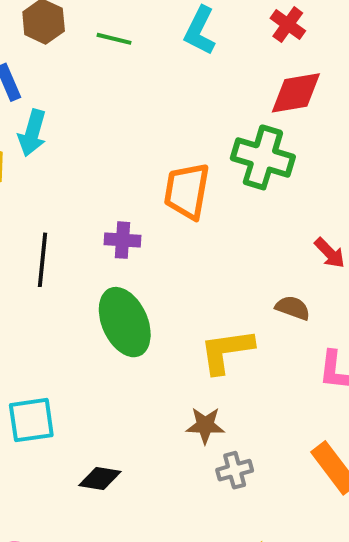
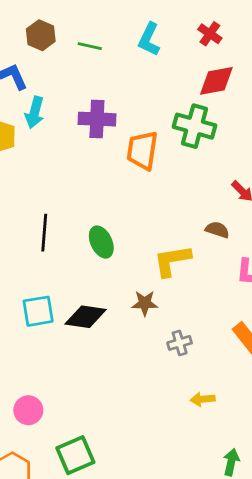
purple cross: (122, 240) -> (97, 119), moved, size x1.5
black line: (42, 260) -> (44, 233), moved
green ellipse: (125, 322) -> (101, 242), size x0.7
brown star: (205, 425) -> (145, 303), moved
black diamond: (100, 478) -> (86, 317), moved, size x1.4

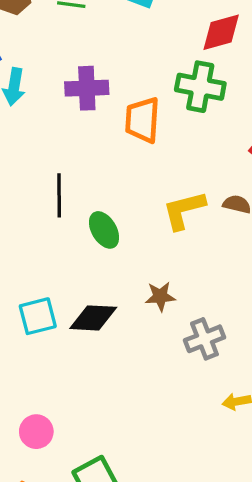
black line: (44, 233) -> (59, 195), moved
yellow L-shape: (172, 261) -> (184, 210), moved
gray cross: (180, 343) -> (204, 339), size x1.4

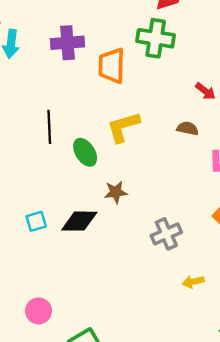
yellow L-shape: (184, 210) -> (123, 127), moved
brown star: (160, 296) -> (116, 192), moved
cyan square: (38, 316) -> (36, 221), size x0.7

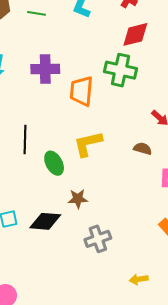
gray cross: (166, 234) -> (98, 239), moved

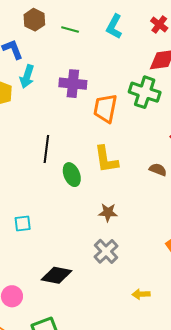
yellow L-shape: (88, 144) -> (106, 159), turned -92
brown star: (78, 199) -> (108, 212), moved
black diamond: (45, 221) -> (56, 275), moved
gray cross: (98, 239) -> (106, 251), turned -30

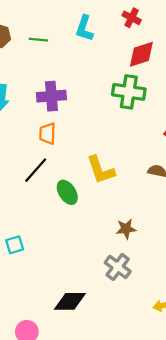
orange trapezoid: (105, 108) -> (47, 134), moved, size x0.7
black line: (46, 149) -> (36, 170), turned 44
brown star: (108, 212) -> (126, 229), moved
cyan square: (23, 223) -> (15, 245), moved

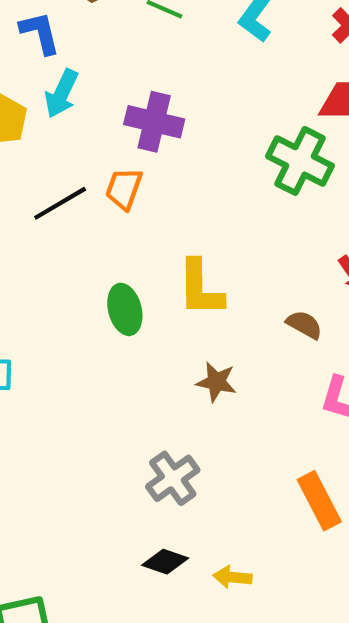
black line: (36, 170) -> (60, 203), moved
brown star: (126, 229) -> (216, 382), moved
black diamond: (70, 301) -> (165, 562), moved, size x0.7

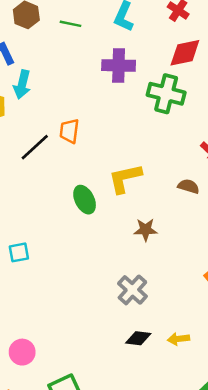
purple cross: (154, 122) -> (119, 65), moved
yellow L-shape: (200, 288) -> (125, 178), turned 90

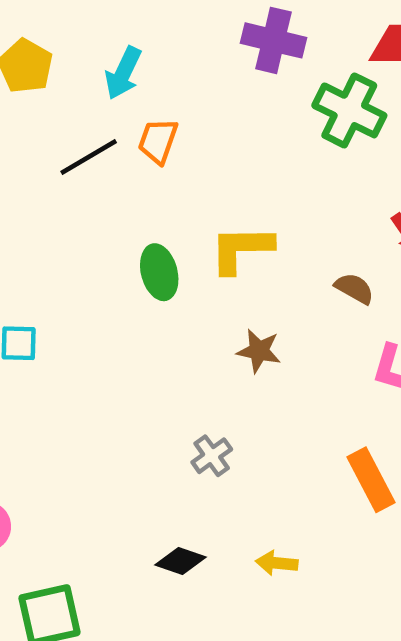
cyan arrow: (22, 84) -> (123, 73), moved
gray cross: (132, 290) -> (212, 456), size x0.7
black diamond: (138, 338) -> (180, 561), moved

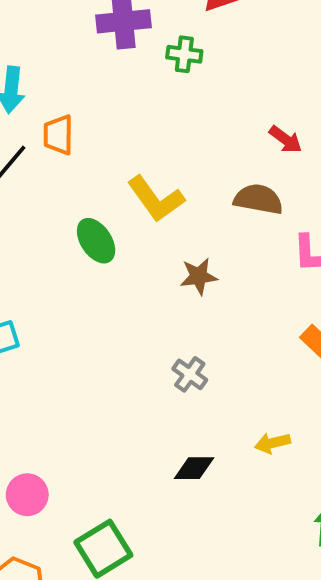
green cross: (349, 110) -> (184, 54), moved, size x0.6
yellow L-shape: (241, 249) -> (156, 199), turned -106
brown semicircle: (354, 288) -> (258, 199), size x1.4

